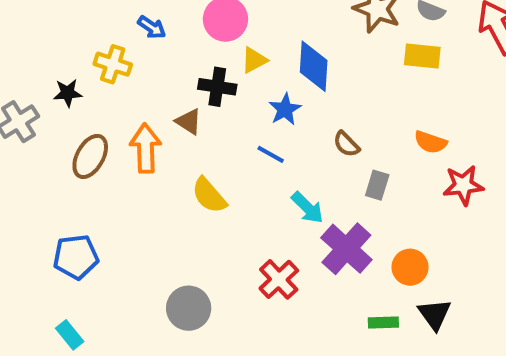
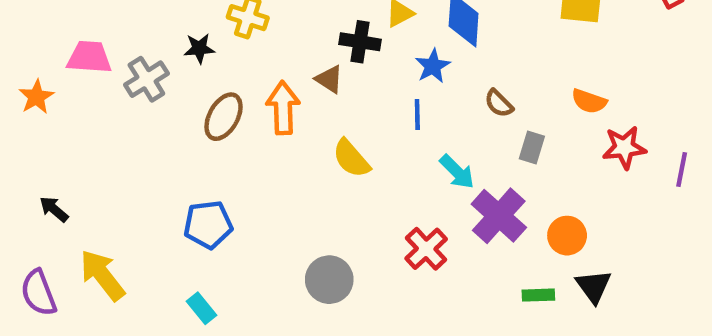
blue line: (271, 154) -> (417, 114), turned 60

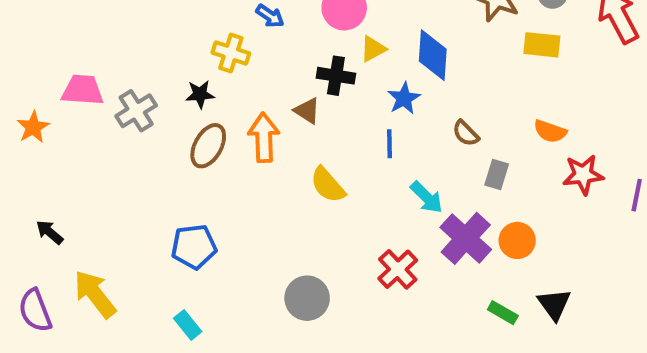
black star: (199, 48) -> (200, 94), moved
orange circle: (567, 236) -> (517, 240), moved
green rectangle: (538, 295) -> (503, 313), turned 32

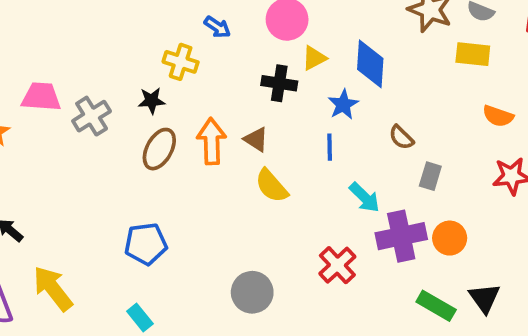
brown triangle: (307, 111) -> (256, 139), moved
orange semicircle: (550, 131) -> (498, 116), moved
purple cross: (466, 238) -> (401, 236), turned 36
green rectangle: (503, 313) -> (436, 306), size x1.4

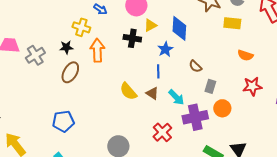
brown triangle: (256, 139) -> (152, 93), moved
orange arrow: (212, 141) -> (97, 50), moved
orange circle: (450, 238) -> (222, 108), moved

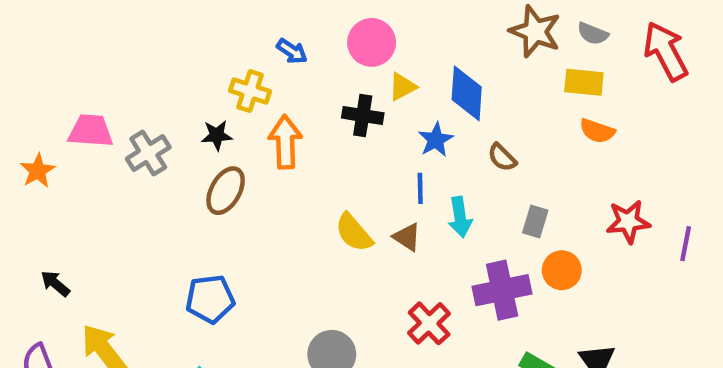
orange semicircle: (245, 55) -> (597, 131), moved
brown semicircle: (195, 66) -> (502, 157), moved
cyan arrow: (176, 97) -> (460, 217), moved, turned 36

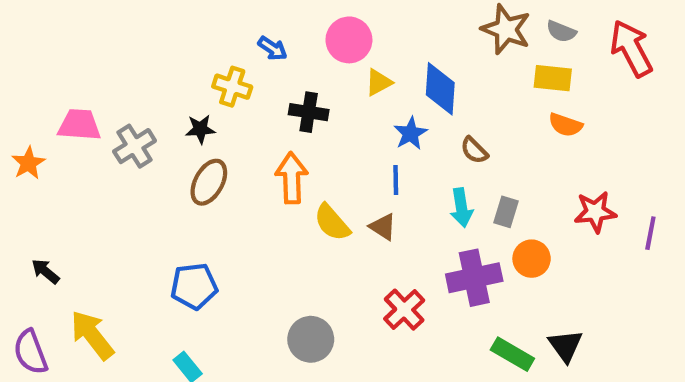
black cross: (363, 115) -> (309, 112), moved
orange arrow: (285, 142) -> (292, 178), moved
cyan arrow: (460, 217) -> (461, 208), moved

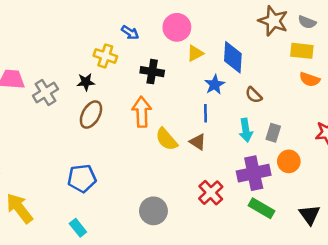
green rectangle: (512, 354) -> (261, 208), moved

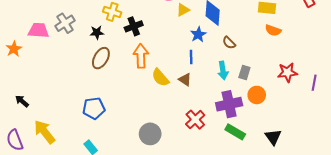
black cross: (152, 72) -> (134, 26), moved, turned -30
gray cross: (45, 92) -> (65, 23), moved

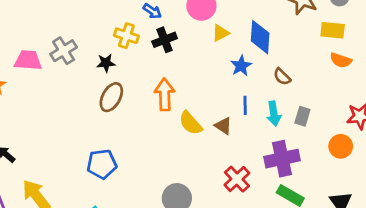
black cross: (134, 26) -> (165, 40), moved
blue line: (191, 57) -> (245, 105), moved
orange circle: (257, 95) -> (341, 146), moved

